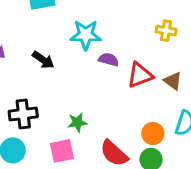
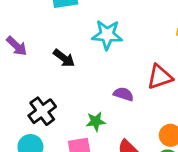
purple semicircle: (109, 60) -> (123, 94), moved
black cross: (23, 114) -> (42, 111), turned -32

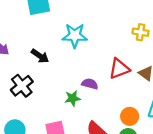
black cross: (42, 111) -> (22, 86), moved
green star: (96, 121) -> (72, 98), moved

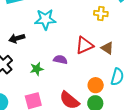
black arrow: (40, 56) -> (17, 38), turned 133
green star: (72, 98) -> (37, 69), moved

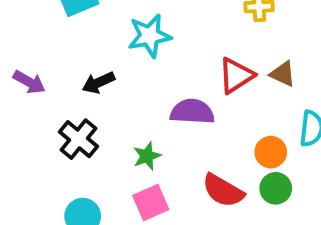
purple semicircle: (60, 60) -> (192, 112), size x1.5
green star: (37, 69) -> (147, 156), moved

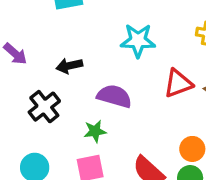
cyan star: (150, 36) -> (138, 40), moved
purple semicircle: (192, 112) -> (114, 96), moved

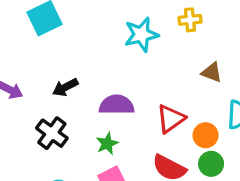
cyan star: (138, 40) -> (141, 35), moved
red triangle: (178, 83) -> (171, 119), moved

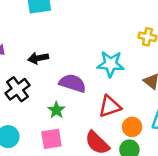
cyan star: (141, 35) -> (111, 64), moved
green star: (107, 144) -> (56, 110), turned -30

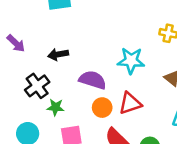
green star: (56, 110) -> (56, 107), moved, turned -30
orange circle: (132, 127) -> (102, 108), moved

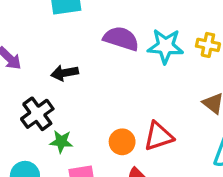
cyan star: (131, 61) -> (165, 46), moved
purple semicircle: (93, 80) -> (121, 39), moved

